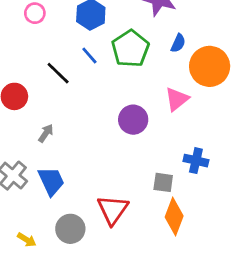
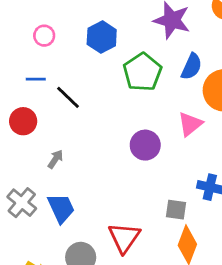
blue semicircle: (178, 43) -> (192, 66), size x1.4
blue line: (89, 55) -> (36, 79), moved, turned -48

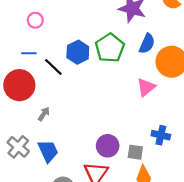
blue hexagon: (102, 37) -> (78, 52), moved
red circle: (23, 121) -> (19, 85), size x1.5
purple circle: (145, 145) -> (108, 146), moved

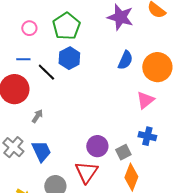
blue semicircle: (147, 44) -> (125, 60), moved
green pentagon: (110, 48) -> (66, 26), moved
pink triangle: (146, 87) -> (145, 100), moved
gray square: (135, 152) -> (123, 152), turned -35

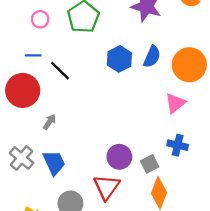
blue hexagon: (69, 58) -> (119, 59), moved

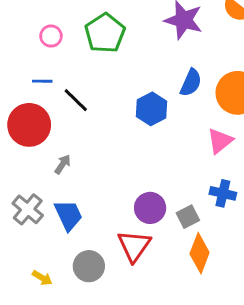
blue hexagon: (119, 59) -> (151, 109), moved

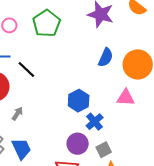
blue hexagon: (151, 109) -> (79, 101), moved
pink triangle: (220, 141) -> (126, 98), turned 42
blue cross: (223, 193) -> (95, 122), moved, turned 36

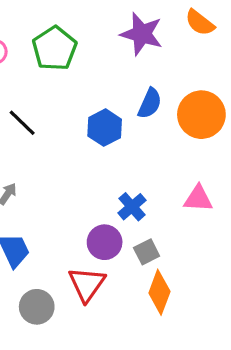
pink triangle: (126, 98) -> (198, 199), moved
blue hexagon: (79, 101) -> (105, 128), moved

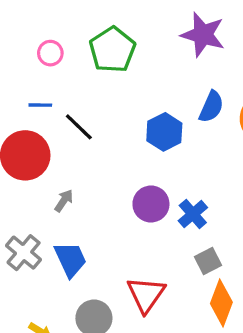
purple circle: (105, 242) -> (151, 204), moved

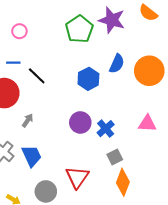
green pentagon: (112, 50) -> (79, 29), moved

